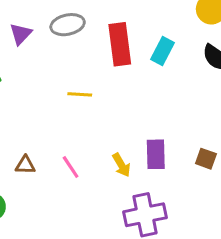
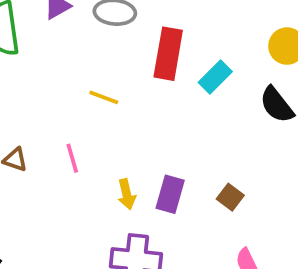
brown square: (206, 159) -> (230, 197), moved
pink line: (71, 167) -> (72, 158), moved

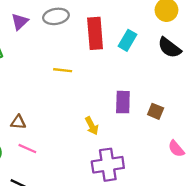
pink line: (72, 158) -> (27, 149), moved, turned -36
purple rectangle: (170, 194) -> (123, 102), moved

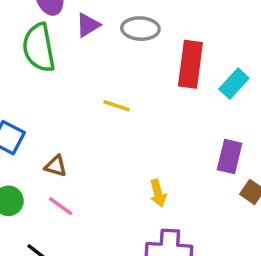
yellow line: (63, 70) -> (117, 106), moved
purple rectangle: (123, 102) -> (230, 156), moved

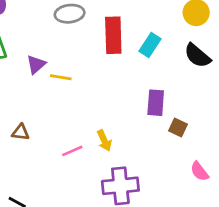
purple triangle: (88, 25) -> (36, 64), moved
pink line: (61, 206) -> (72, 151), moved, turned -50

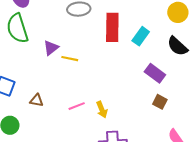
purple rectangle: (156, 103) -> (155, 73), moved, turned -60
pink line: (72, 151) -> (77, 106), moved

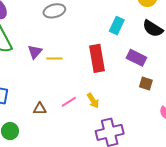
red rectangle: (112, 27) -> (97, 58), moved
brown triangle: (37, 100) -> (40, 109), moved

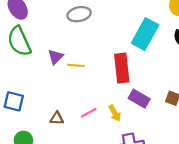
cyan rectangle: (117, 26) -> (145, 34), size x1.6
purple rectangle: (136, 58) -> (139, 99), moved

